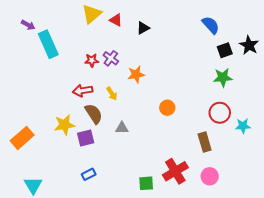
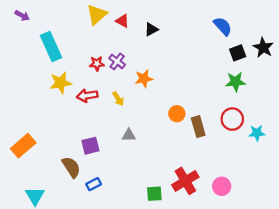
purple arrow: (28, 25) -> (22, 16), moved
brown semicircle: (94, 114) -> (71, 167), moved
yellow star: (64, 125) -> (61, 83), moved
brown rectangle: (205, 142) -> (198, 127), moved

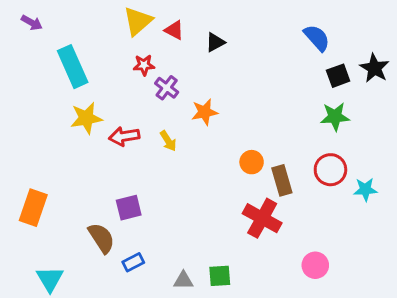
red star: (97, 64) -> (144, 65), moved
gray triangle: (129, 135) -> (183, 280), moved
orange rectangle: (23, 146) -> (33, 208), turned -30
red cross: (185, 181) -> (262, 218), moved, turned -30

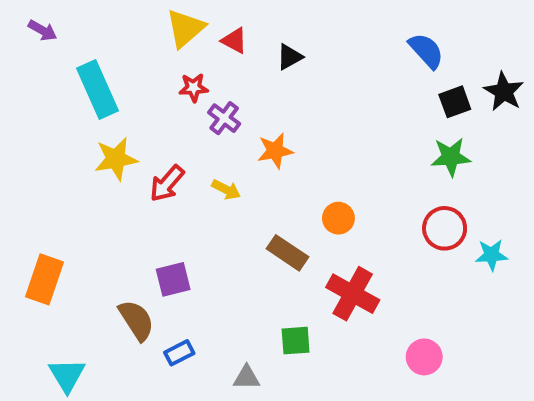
red arrow: (124, 136) -> (167, 183), turned -40
yellow arrow: (168, 141) -> (226, 190), turned -30
brown rectangle: (282, 180) -> (287, 253), moved, turned -40
green square: (220, 276) -> (296, 341), moved

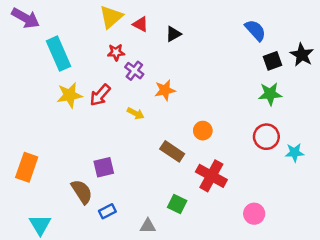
purple arrow: (42, 30) -> (25, 18), size x1.6
red arrow: (167, 183) -> (100, 95), moved
green square: (296, 341) -> (177, 204), turned 30

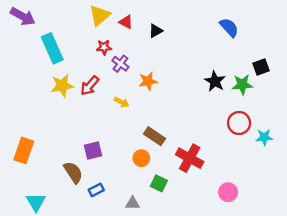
black star: (302, 55) -> (215, 81), moved
black square: (272, 61) -> (261, 67), moved
orange circle: (203, 131) -> (141, 158), moved

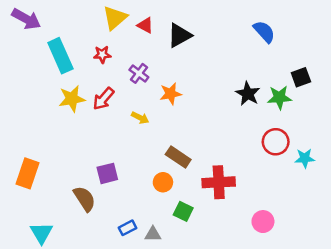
black triangle: (156, 31) -> (179, 35), size x1.5
red star: (104, 47) -> (102, 54), moved
red cross: (190, 158) -> (219, 182), turned -32
blue rectangle: (96, 190) -> (128, 228), moved

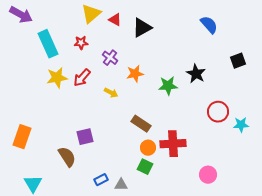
green star: (279, 97) -> (168, 86), moved
orange circle: (163, 182) -> (148, 148), moved

